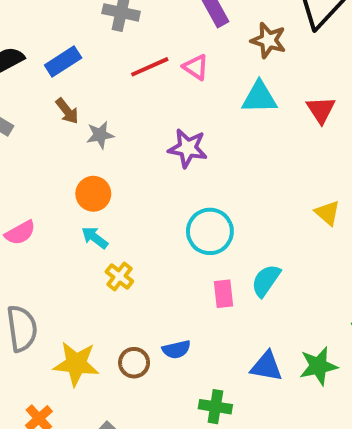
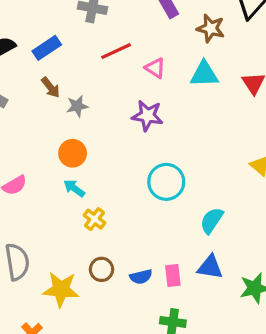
pink triangle: (196, 67) -> (155, 68), moved
pink rectangle: (224, 294) -> (173, 276), moved
brown circle: (134, 363) -> (101, 269), moved
blue triangle: (266, 366) -> (210, 267), moved

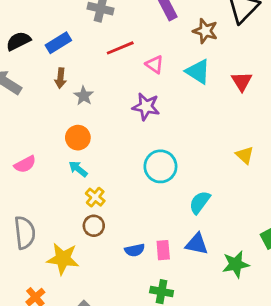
cyan triangle: (204, 74) -> (198, 72), turned 32
brown arrow: (51, 87) -> (61, 78), turned 42
gray star: (77, 106) -> (84, 96), turned -30
brown circle: (101, 269) -> (94, 226), moved

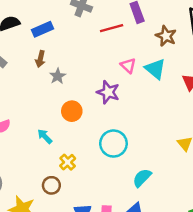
red line: (120, 48) -> (112, 28), moved
pink triangle: (155, 64) -> (128, 66), moved
orange circle: (78, 138) -> (72, 111), moved
yellow cross: (95, 197) -> (68, 162), moved

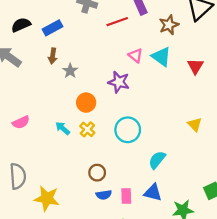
brown star: (166, 36) -> (169, 25), turned 30
yellow cross: (68, 162) -> (87, 129), moved
brown circle: (51, 185) -> (97, 173), moved

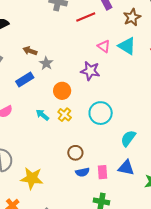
blue rectangle: (52, 28) -> (25, 80), moved
brown arrow: (53, 56) -> (30, 51), turned 104

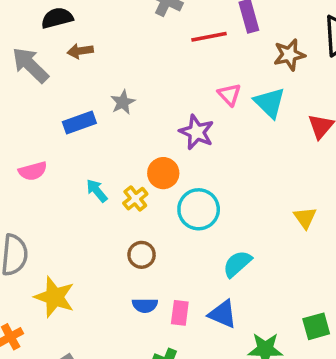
brown arrow: (30, 51) -> (80, 51), moved, turned -40
orange circle: (62, 91) -> (163, 173), moved
brown circle: (75, 153) -> (142, 255), moved

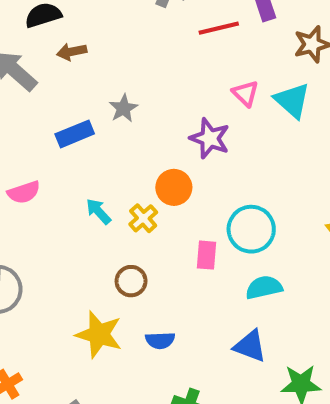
cyan circle: (199, 209) -> (251, 229), moved
brown circle: (142, 255) -> (131, 281), moved
cyan semicircle: (237, 264) -> (264, 287), turned 32
yellow star: (54, 297) -> (99, 334), moved
pink rectangle: (180, 313) -> (207, 255), moved

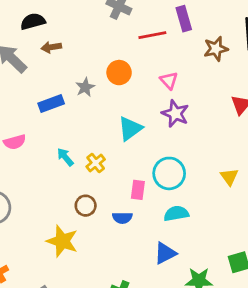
cyan triangle: (292, 100) -> (130, 129), moved, turned 40
purple star: (210, 138) -> (175, 114), moved
orange circle: (174, 187) -> (119, 73), moved
blue semicircle: (160, 340) -> (122, 218), moved
blue triangle: (250, 346) -> (165, 253), turned -50

